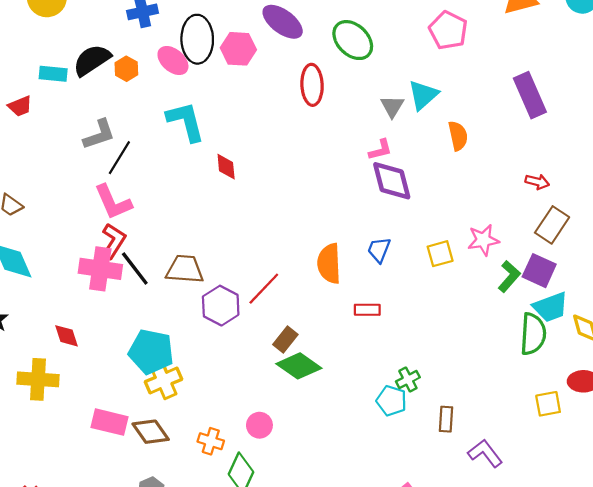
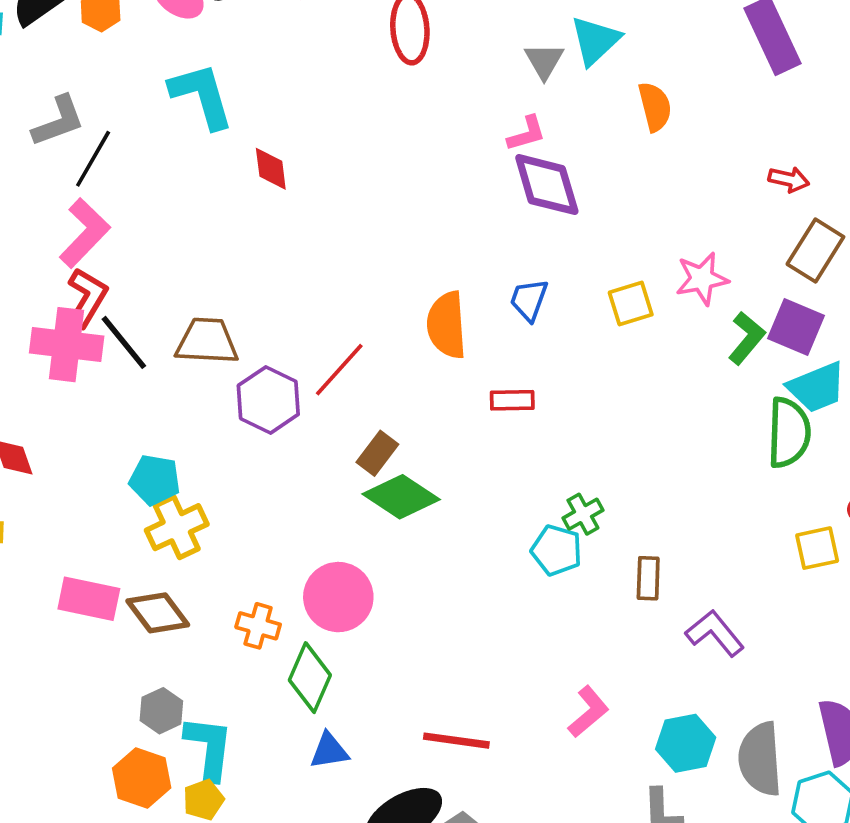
pink L-shape: (113, 202) -> (85, 233), turned -111
cyan pentagon: (151, 352) -> (155, 480), size x0.7
pink circle: (259, 425) -> (338, 597), size x1.6

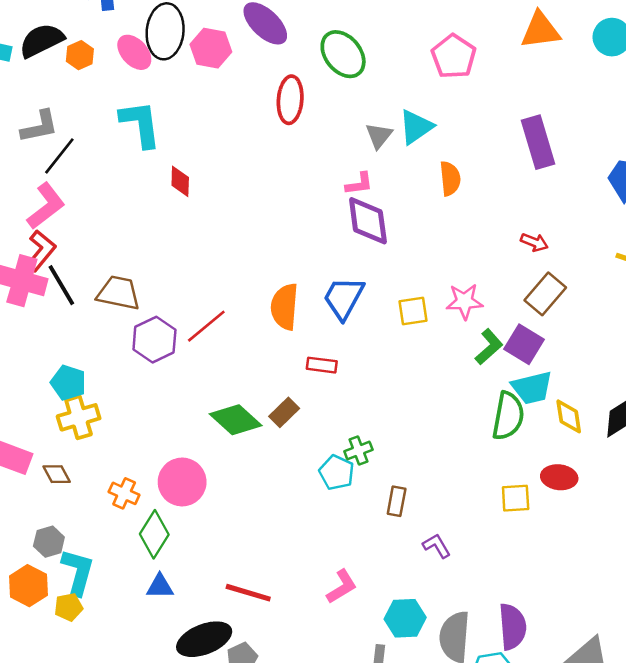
blue trapezoid: (529, 300) -> (344, 298), size x1.5
brown rectangle: (377, 453) -> (284, 412), moved
brown diamond: (158, 613) -> (57, 474), size x0.7
purple L-shape: (715, 633) -> (437, 546), size x0.7

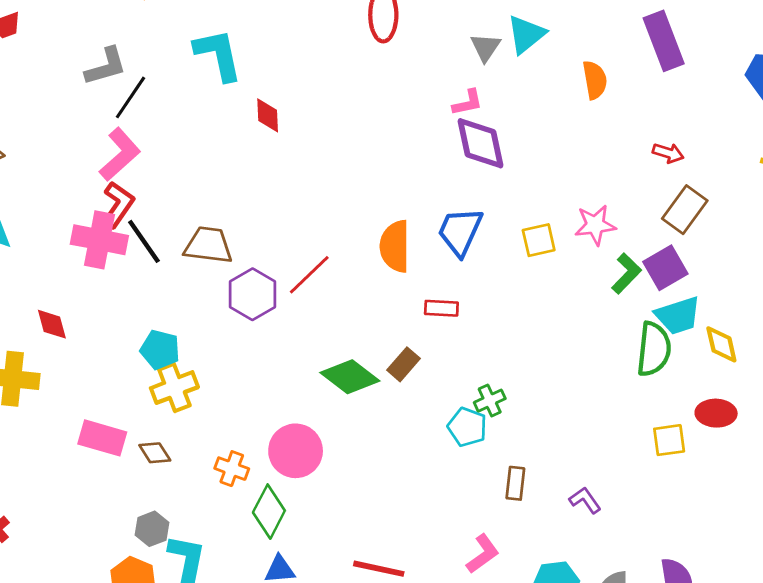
orange semicircle: (450, 179) -> (595, 80), moved
purple square: (524, 344) -> (665, 268), turned 33
brown rectangle: (397, 501) -> (515, 483), moved

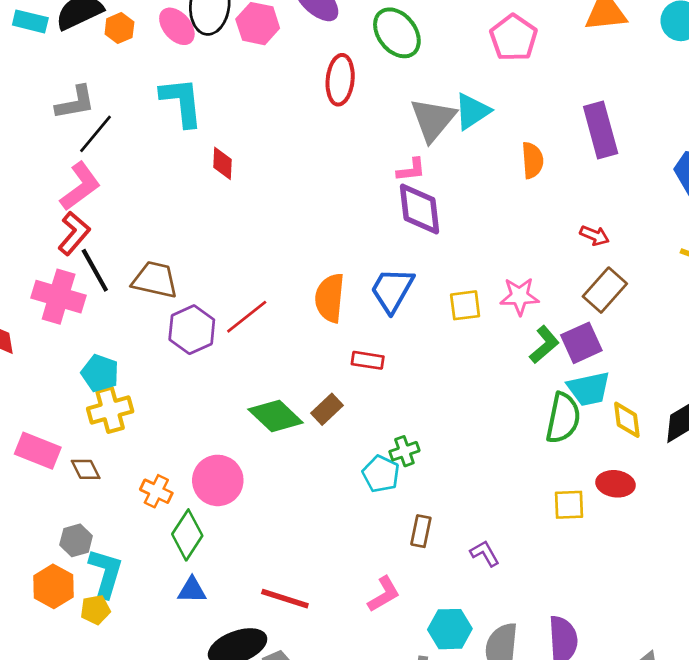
gray triangle: (485, 47) -> (433, 120), size x1.6
pink cross: (99, 240) -> (59, 297), moved

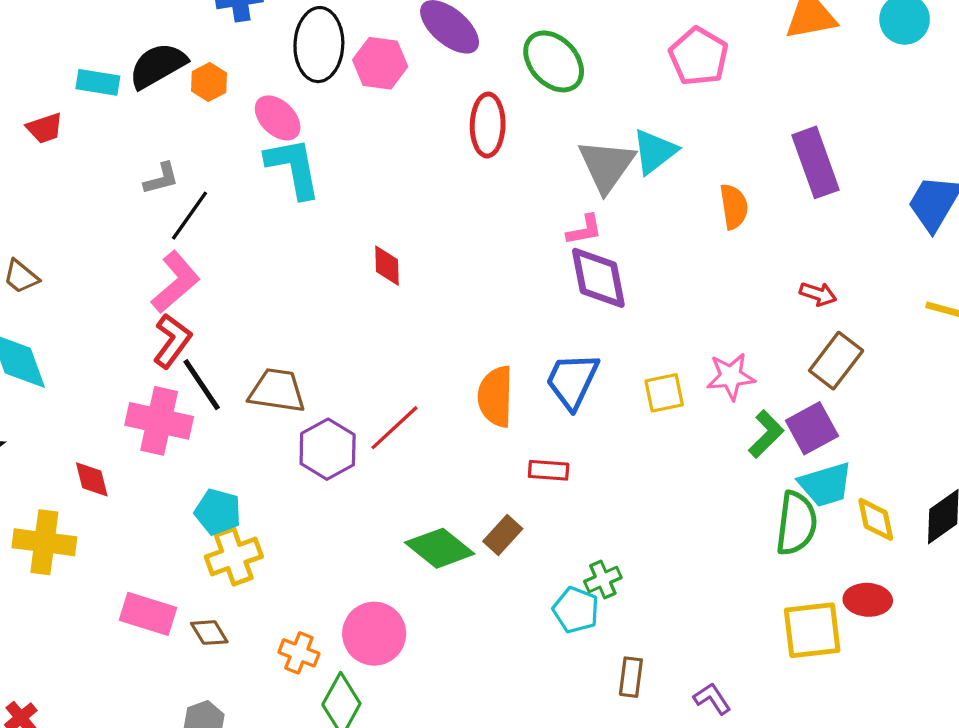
pink ellipse: (177, 26) -> (278, 118), moved
gray L-shape: (75, 103) -> (161, 179), size x0.7
red diamond: (222, 163) -> (387, 266), moved
yellow square: (569, 505) -> (812, 630), size x1.5

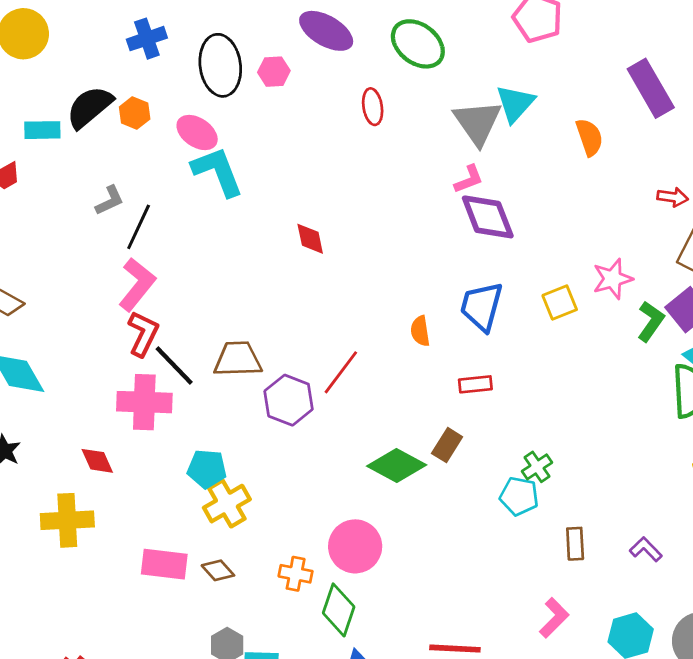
pink hexagon: (380, 63) -> (274, 72), size x0.7
red ellipse: (488, 125) -> (373, 107), size x0.7
orange semicircle: (496, 397) -> (420, 331), size x0.6

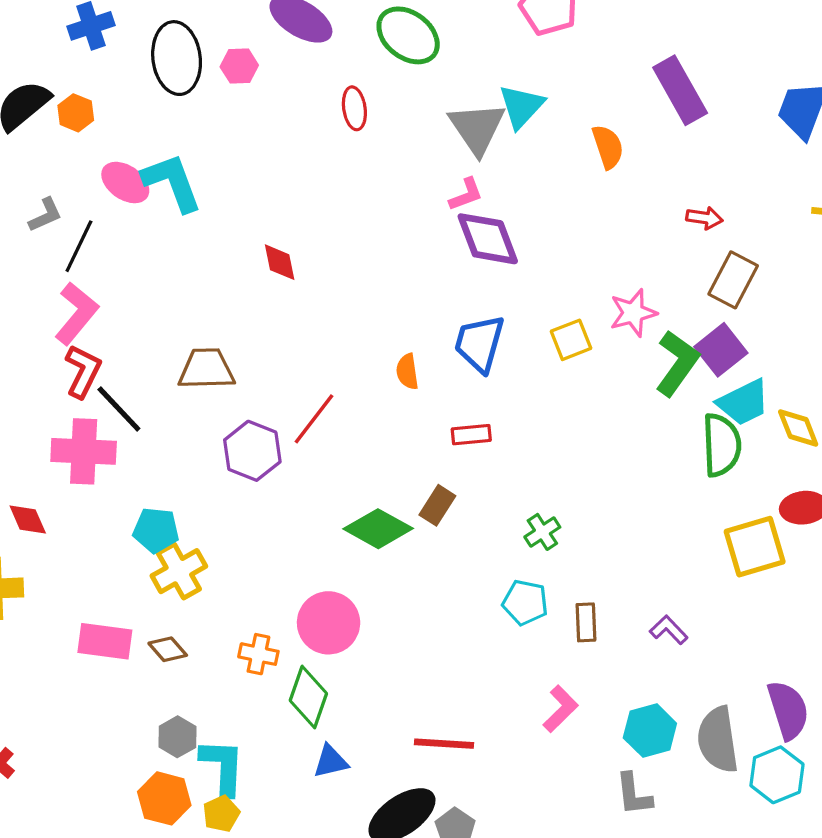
pink ellipse: (197, 133) -> (125, 183), moved
green L-shape: (651, 321) -> (677, 363), size x1.4
brown trapezoid: (238, 359) -> (206, 369), moved
cyan pentagon: (519, 496) -> (525, 602), moved

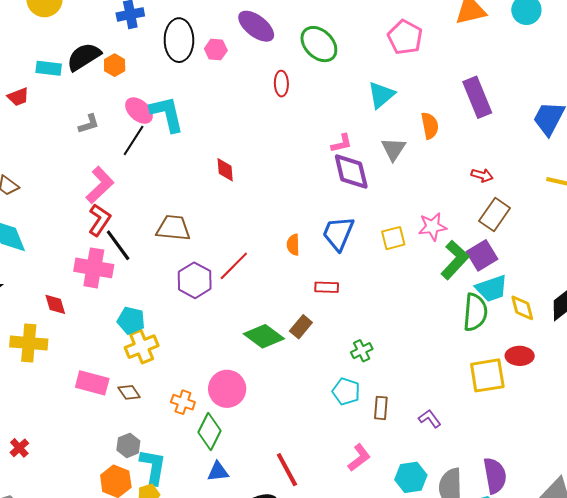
gray triangle: (477, 128) -> (393, 149), moved, size x0.7
black line: (79, 246) -> (134, 140), moved
red line: (444, 744) -> (287, 470), turned 51

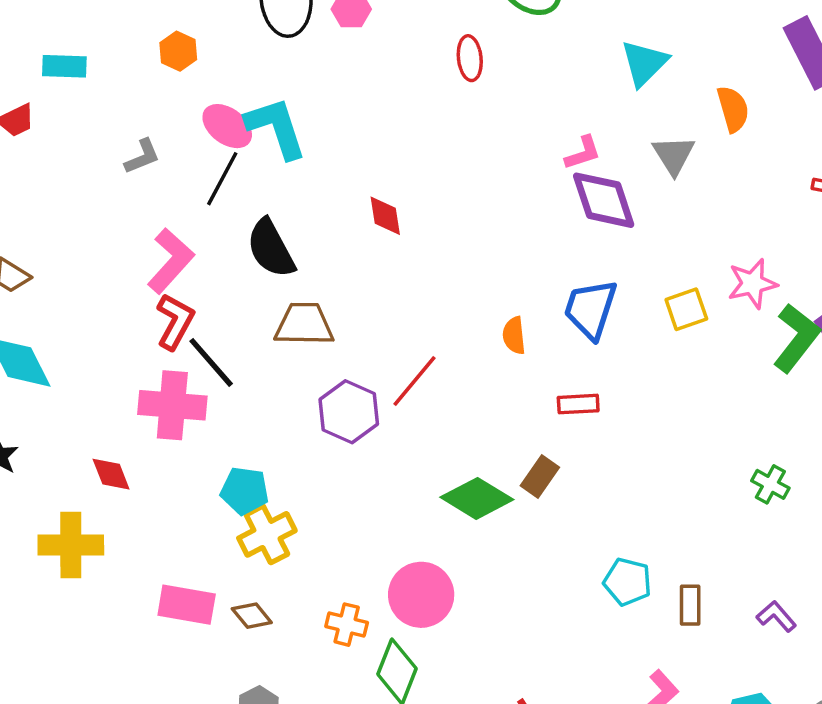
black semicircle: (84, 57) -> (271, 248), moved, turned -81
green cross: (362, 351) -> (770, 484), moved, turned -30

